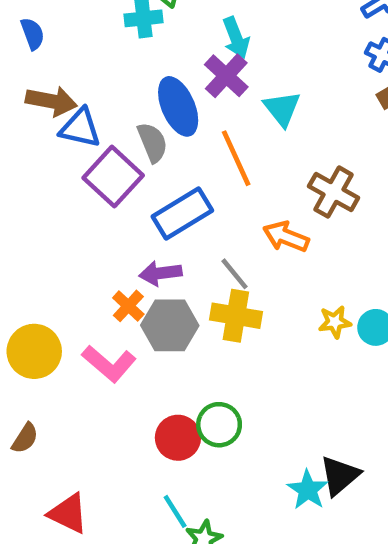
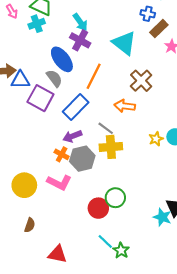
cyan triangle: (282, 109) -> (124, 43), moved, size x1.4
orange line: (236, 158) -> (94, 76), turned 65
brown cross: (334, 192) -> (141, 81), turned 30

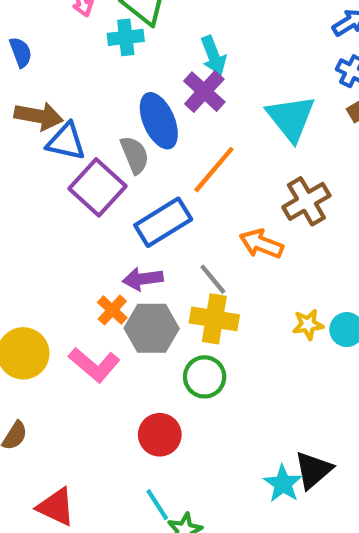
green circle: (115, 198) -> (205, 377), moved

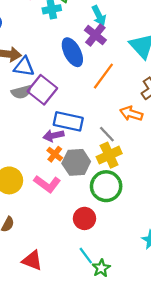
gray semicircle: (135, 155) -> (21, 92), moved, turned 102
blue rectangle: (163, 222) -> (68, 121), moved, turned 48
purple arrow: (143, 279) -> (54, 136), moved
yellow cross: (214, 319) -> (109, 155), turned -30
green circle: (205, 377) -> (106, 186), size x1.4

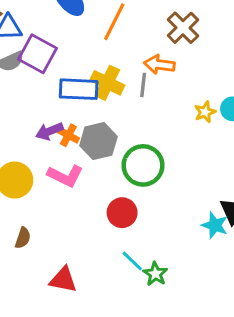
gray line: (107, 134) -> (143, 85), moved, turned 60
purple arrow: (54, 136) -> (49, 131), moved
yellow cross: (109, 155) -> (107, 83), moved, turned -30

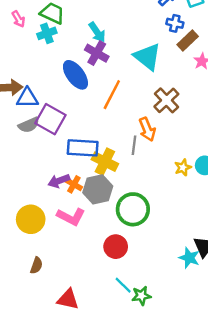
orange arrow: (159, 65) -> (147, 129), turned -120
yellow cross: (107, 83) -> (105, 162), moved
green star: (155, 274) -> (141, 296), turned 30

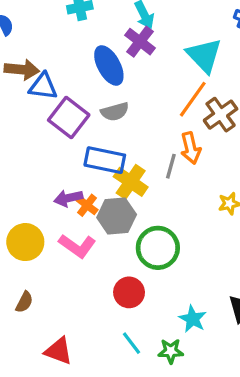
orange line: (112, 95) -> (193, 99), moved
gray semicircle: (29, 125) -> (115, 112), moved
cyan star: (189, 258) -> (193, 319), moved
green star: (141, 296) -> (171, 351), moved

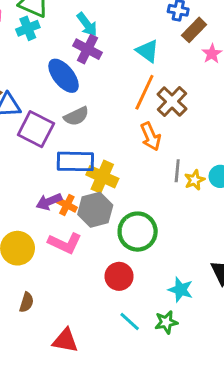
cyan triangle: (204, 55) -> (147, 51), size x0.7
gray line: (171, 166) -> (177, 171), moved

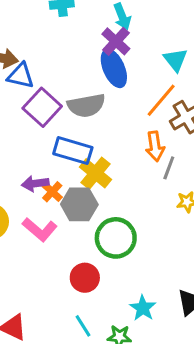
blue ellipse: (64, 76) -> (114, 68), moved
gray semicircle: (76, 116) -> (86, 106), size x1.4
gray line: (177, 171) -> (169, 168), moved

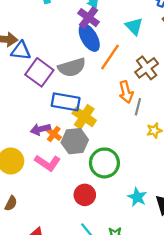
orange line: (161, 100) -> (110, 57), moved
cyan star: (143, 308) -> (137, 197), moved

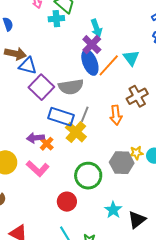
orange line: (110, 57) -> (109, 65), moved
gray line: (138, 107) -> (85, 114), moved
gray hexagon: (75, 141) -> (122, 163), moved

